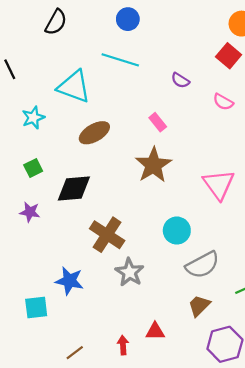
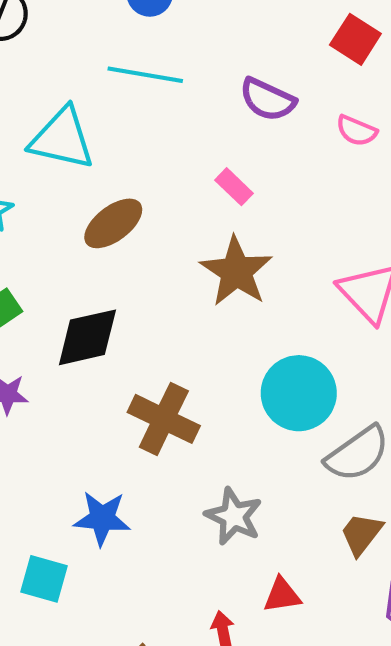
purple semicircle: (180, 80) -> (267, 99), size x1.5
cyan circle: (177, 231) -> (299, 393), size x1.4
gray star: (130, 272) -> (234, 516), moved
cyan square: (36, 307) -> (44, 579), turned 30

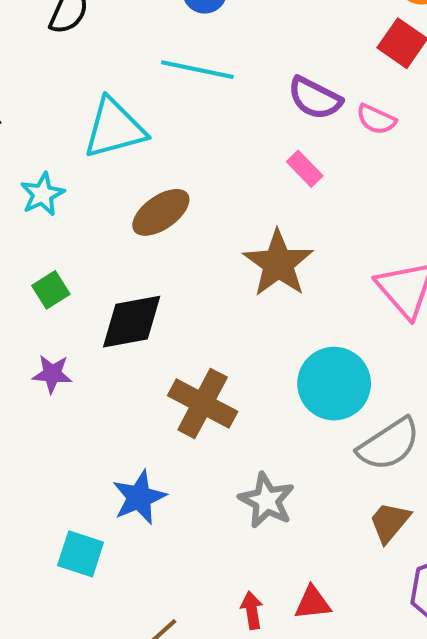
pink semicircle: (357, 131) -> (376, 119), moved
cyan triangle: (62, 139) -> (114, 128), turned -30
pink rectangle: (234, 187) -> (305, 169), moved
blue star: (102, 518) -> (139, 497), turned -30
red triangle: (282, 595) -> (313, 603), moved

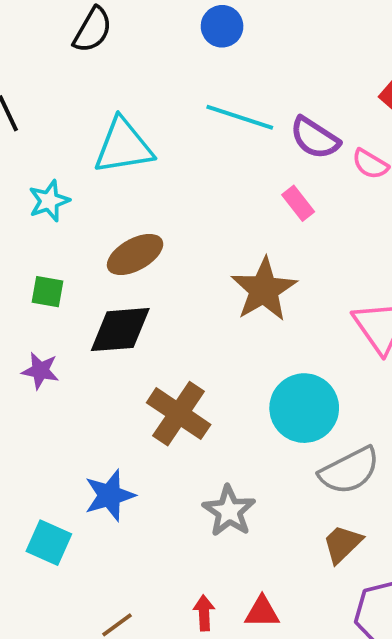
cyan line: (197, 70) -> (240, 117), moved
brown ellipse: (161, 212) -> (135, 254), moved
green square: (51, 290) -> (47, 292), turned 36

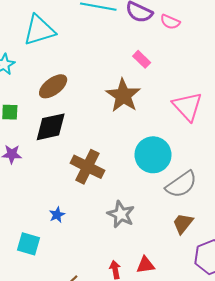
pink rectangle: (298, 203) -> (142, 59), moved
blue star: (110, 495) -> (57, 215), size x0.6

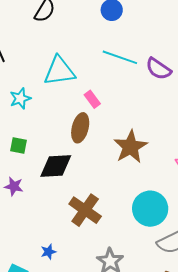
pink rectangle: (142, 59) -> (92, 99), moved
brown ellipse: (53, 86) -> (80, 128), moved, turned -48

